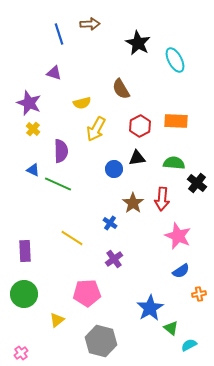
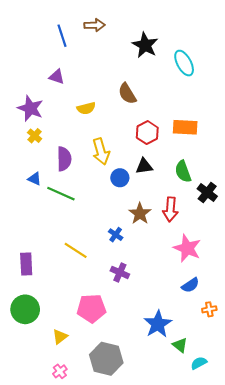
yellow arrow: (96, 129) -> (101, 151), moved, turned -45
green semicircle: (174, 163) -> (183, 171), turned -115
purple cross: (114, 259) -> (120, 272), turned -30
pink cross: (21, 353) -> (60, 371), moved

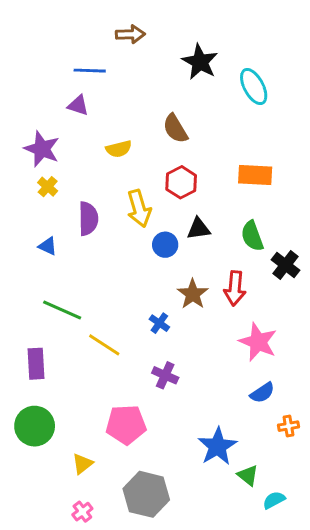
blue line: (62, 36) -> (90, 71), moved, turned -70
red hexagon: (147, 133) -> (181, 182), moved
green line: (61, 194) -> (62, 310), moved

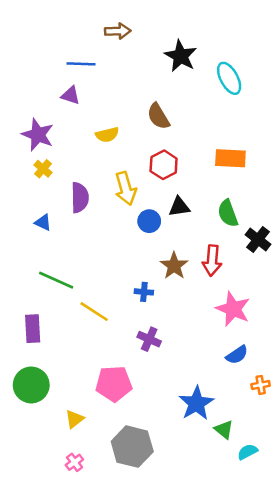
blue cross: (159, 323) -> (144, 292), turned -30

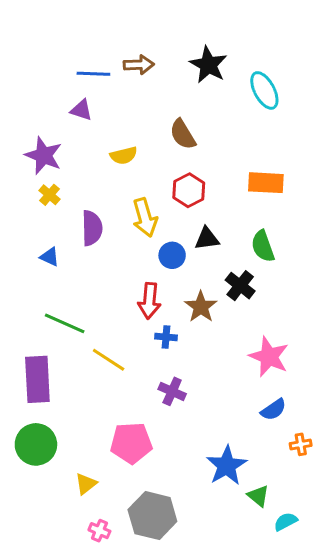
brown arrow: (118, 31) -> (139, 65), moved
black cross: (258, 240) -> (240, 286), moved
red arrow: (212, 260) -> (149, 301), moved
purple rectangle: (33, 329) -> (37, 379), size x1.4
pink cross: (74, 462) -> (99, 531), moved, turned -30

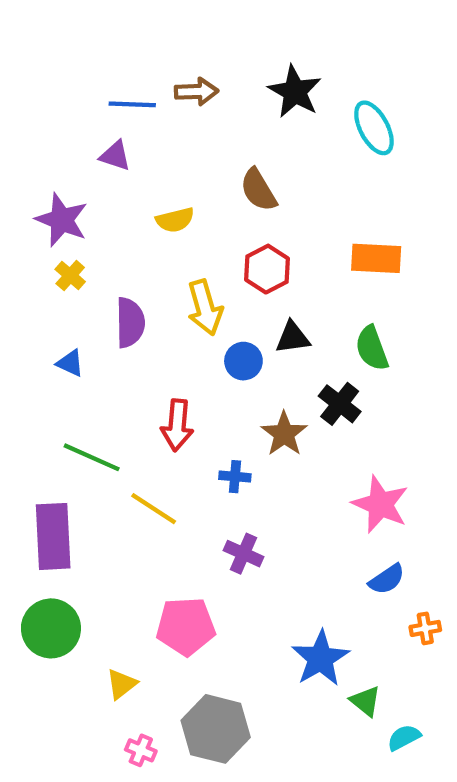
red arrow: (149, 301) -> (177, 425), moved

